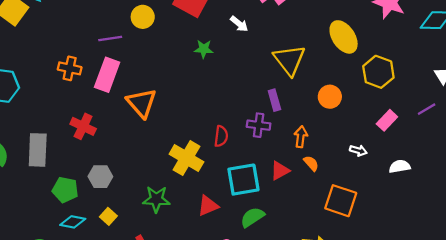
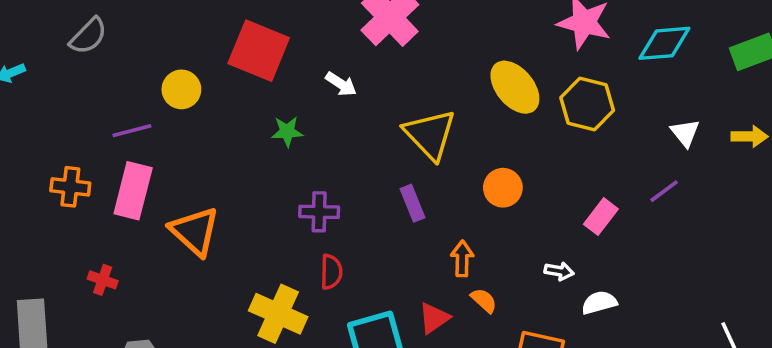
yellow hexagon: (378, 72) -> (587, 104), moved
purple cross: (259, 125) -> (319, 212), moved
red cross: (83, 126) -> (103, 280), size x0.7
white semicircle: (400, 166) -> (599, 303), moved

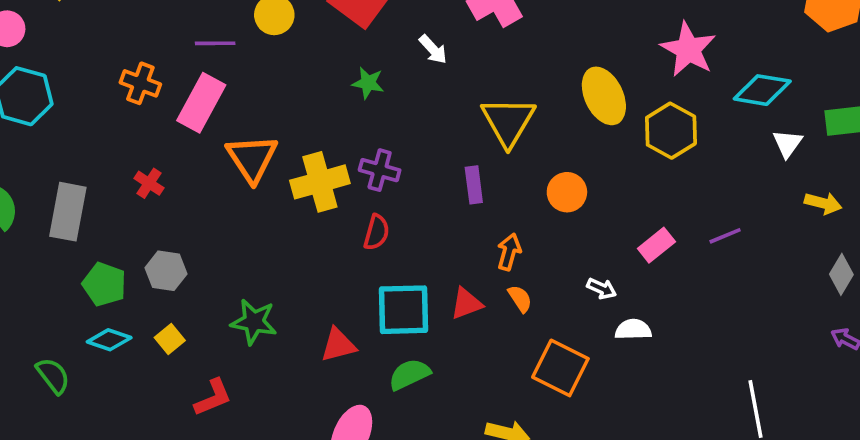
white triangle: (685, 133) -> (787, 143), moved
yellow cross: (278, 314) -> (320, 182), moved, turned 36

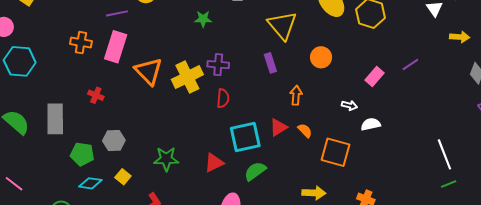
orange semicircle: (520, 299) -> (305, 130), moved

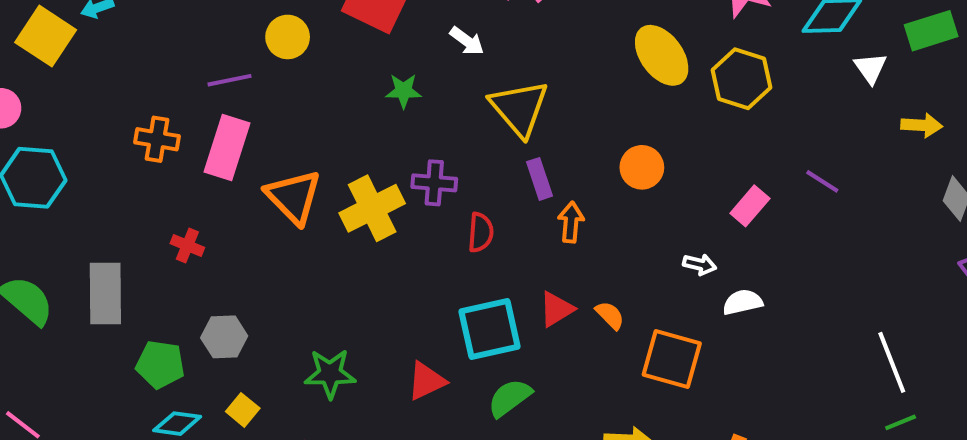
yellow triangle: (282, 25) -> (519, 108), moved
purple line: (410, 65) -> (822, 181), turned 66
orange arrow: (296, 95) -> (571, 222), moved
red semicircle: (223, 98) -> (481, 232), moved

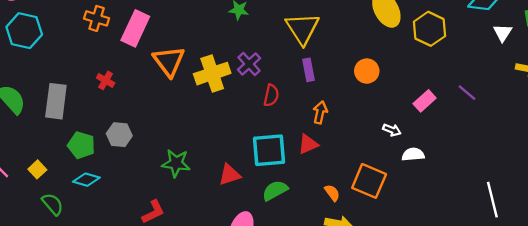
purple cross: (434, 183) -> (249, 64), turned 35
orange arrow: (571, 222) -> (320, 112), moved
orange semicircle: (610, 315) -> (332, 193), moved
yellow square: (243, 410) -> (37, 169), moved

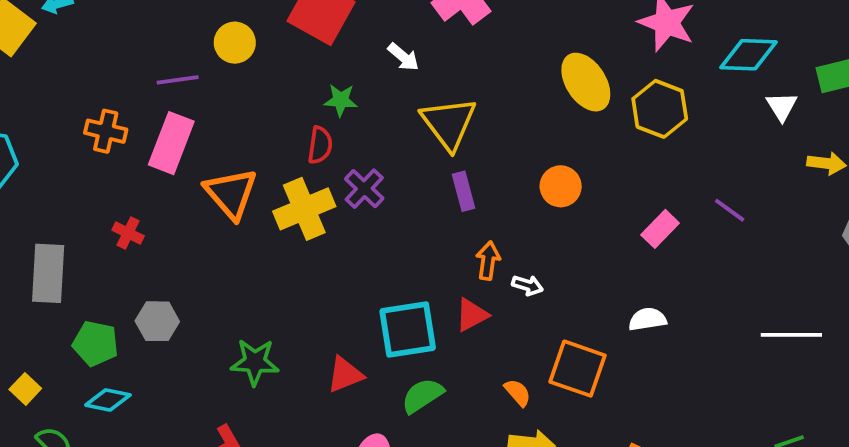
red semicircle: (271, 95) -> (320, 145), moved
white arrow: (392, 130) -> (527, 285), moved
white line: (492, 200) -> (791, 335), moved, turned -72

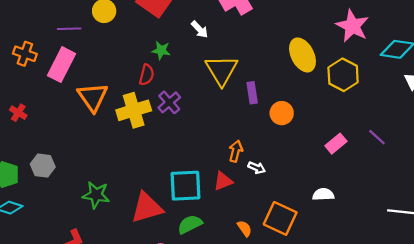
purple rectangle: (464, 191) -> (252, 93), moved
red cross: (128, 233) -> (18, 113), moved
red triangle: (345, 375) -> (147, 208), size x1.5

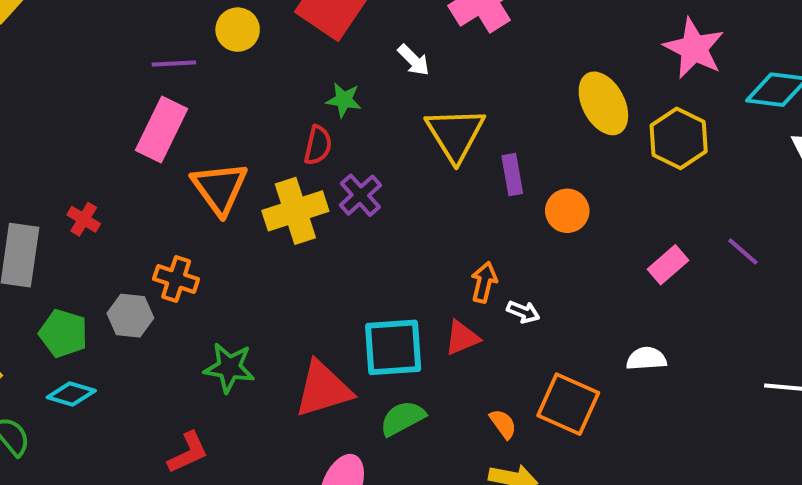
orange cross: (25, 54) -> (176, 279), moved

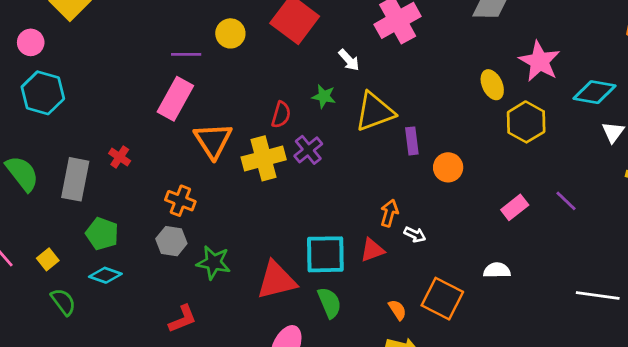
green star: (344, 100) -> (324, 96), moved
yellow ellipse: (603, 103) -> (492, 85), moved, size x0.7
yellow triangle: (455, 134) -> (375, 112), turned 39
gray hexagon: (130, 316) -> (171, 241), moved
green semicircle: (403, 418) -> (329, 303), turned 92

